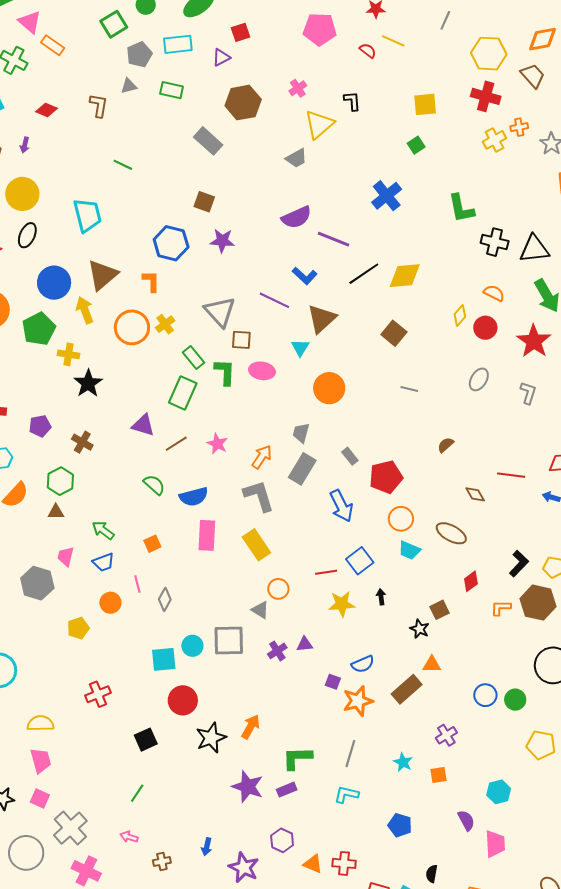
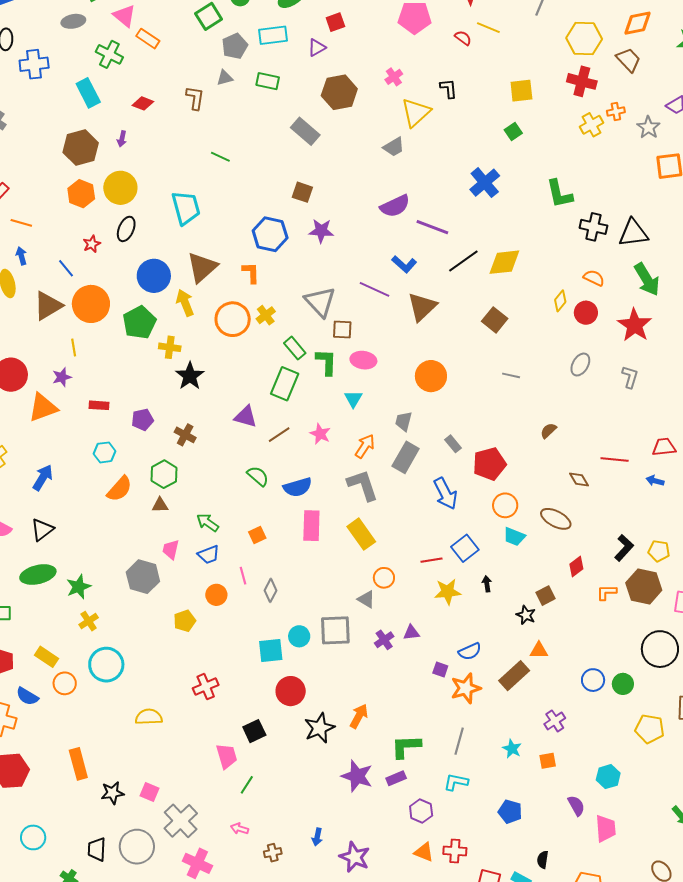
cyan triangle: (300, 348) -> (353, 399), moved
pink trapezoid: (41, 760) -> (227, 756), moved
purple hexagon: (282, 840) -> (421, 811), moved

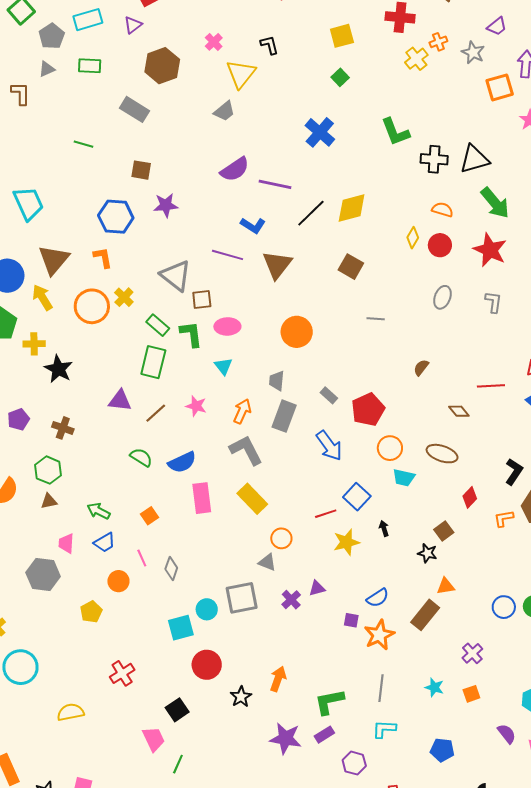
green line: (220, 157) -> (83, 144), moved
black star: (319, 728) -> (241, 697), size x0.7

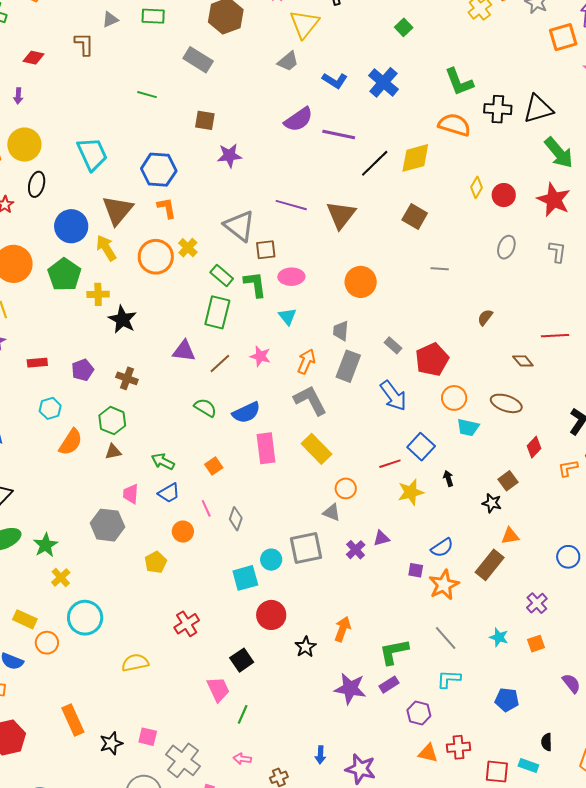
orange semicircle: (442, 210) -> (454, 125), moved, size x1.5
blue hexagon: (116, 217) -> (159, 170), moved
blue L-shape: (253, 225) -> (335, 81), moved
gray line: (381, 688) -> (446, 638), turned -48

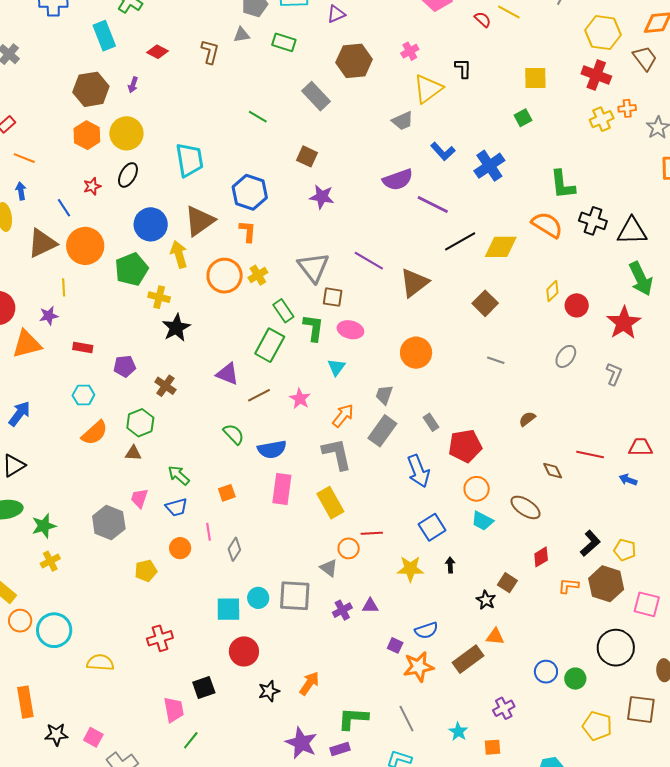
red line: (390, 464) -> (372, 533), moved
brown square: (508, 481) -> (507, 583), turned -36
cyan circle: (85, 618) -> (54, 630), moved

